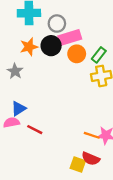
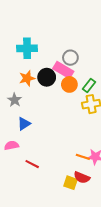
gray circle: (57, 24) -> (70, 58), moved
pink rectangle: (70, 37) -> (63, 70), turned 48
blue triangle: (18, 109) -> (24, 124), moved
red line: (35, 130) -> (32, 164), moved

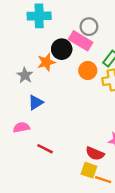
orange star: (27, 78) -> (46, 62), moved
orange circle: (69, 84) -> (88, 70), moved
orange line: (83, 157) -> (103, 180), moved
red semicircle: (82, 177) -> (95, 154), moved

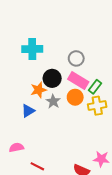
pink rectangle: (81, 41) -> (78, 80), moved
gray star: (25, 75) -> (53, 101), moved
blue triangle: (36, 103) -> (28, 111), moved

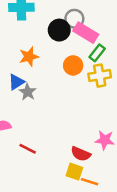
black circle: (52, 78) -> (59, 30), moved
pink rectangle: (78, 80) -> (86, 33), moved
gray star: (53, 101) -> (28, 92), moved

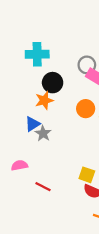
black circle: (59, 30) -> (53, 83), moved
yellow square: (74, 172) -> (87, 175), moved

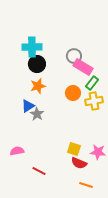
black circle: (53, 83) -> (37, 64), moved
pink semicircle: (19, 165) -> (17, 151), moved
red line: (43, 187) -> (39, 171), moved

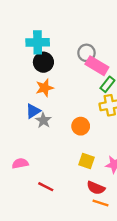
orange circle: (73, 93) -> (81, 126), moved
red semicircle: (79, 163) -> (96, 188), moved

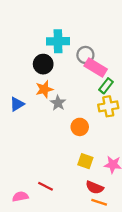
cyan cross: (38, 42) -> (58, 41), moved
blue triangle: (33, 111) -> (17, 104), moved
gray star: (43, 120) -> (58, 103), moved
pink semicircle: (20, 163) -> (20, 197), moved

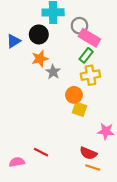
green rectangle: (106, 86) -> (86, 55), moved
blue triangle: (17, 104) -> (14, 41), moved
yellow cross: (108, 106) -> (90, 75), moved
yellow square: (85, 161) -> (79, 109), moved

